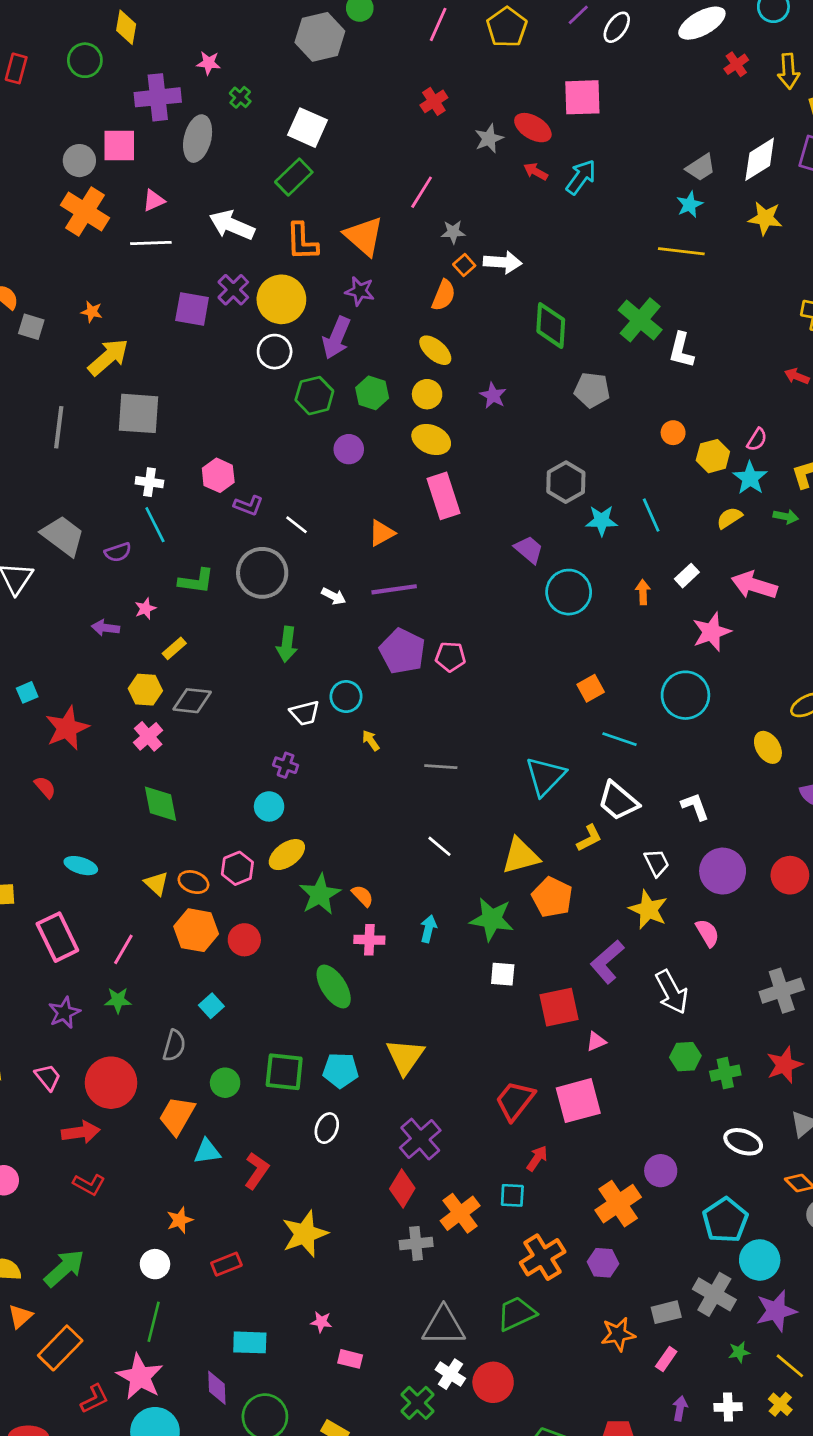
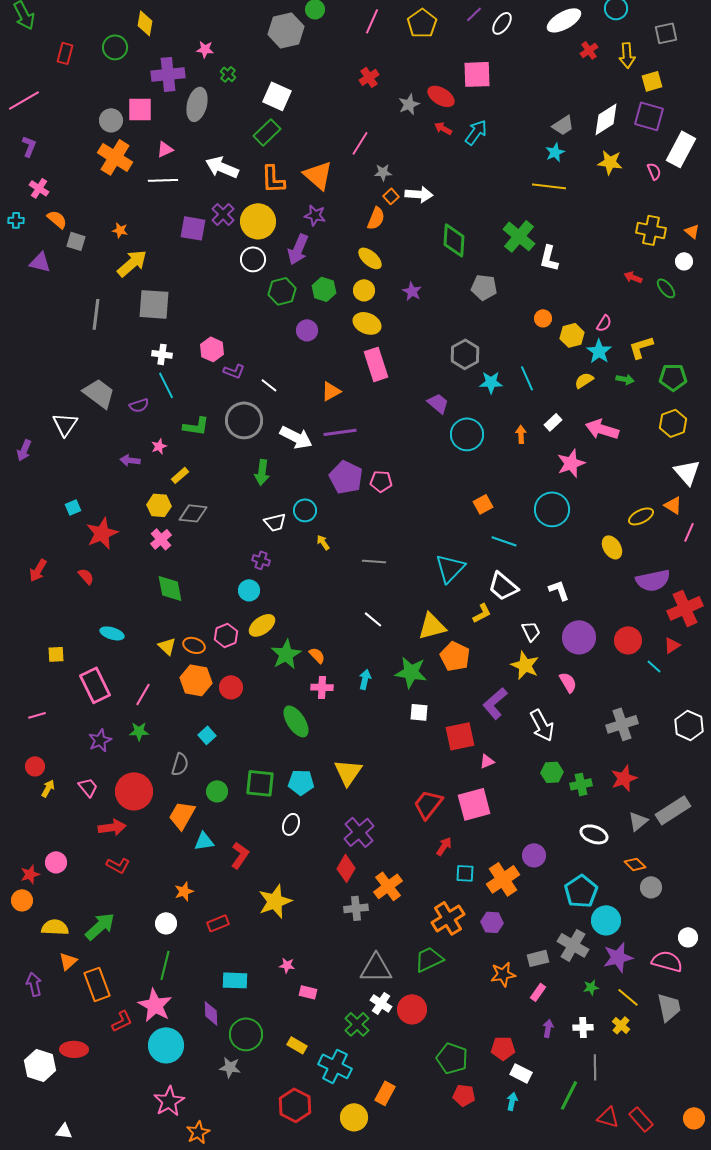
white arrow: (334, 596) -> (296, 437), size x1.8
cyan square: (512, 1195) -> (465, 873), moved
orange rectangle: (60, 1348) -> (97, 984), turned -64

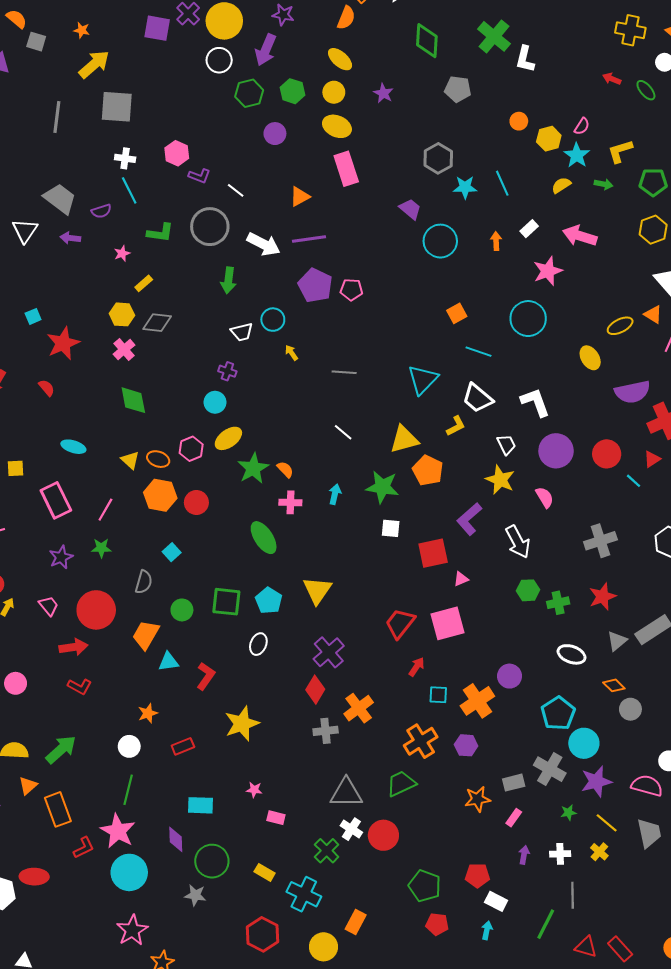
purple arrow: (130, 460) -> (70, 238), moved
white L-shape: (559, 590) -> (535, 402), size x1.4
cyan pentagon: (301, 782) -> (269, 601), turned 30

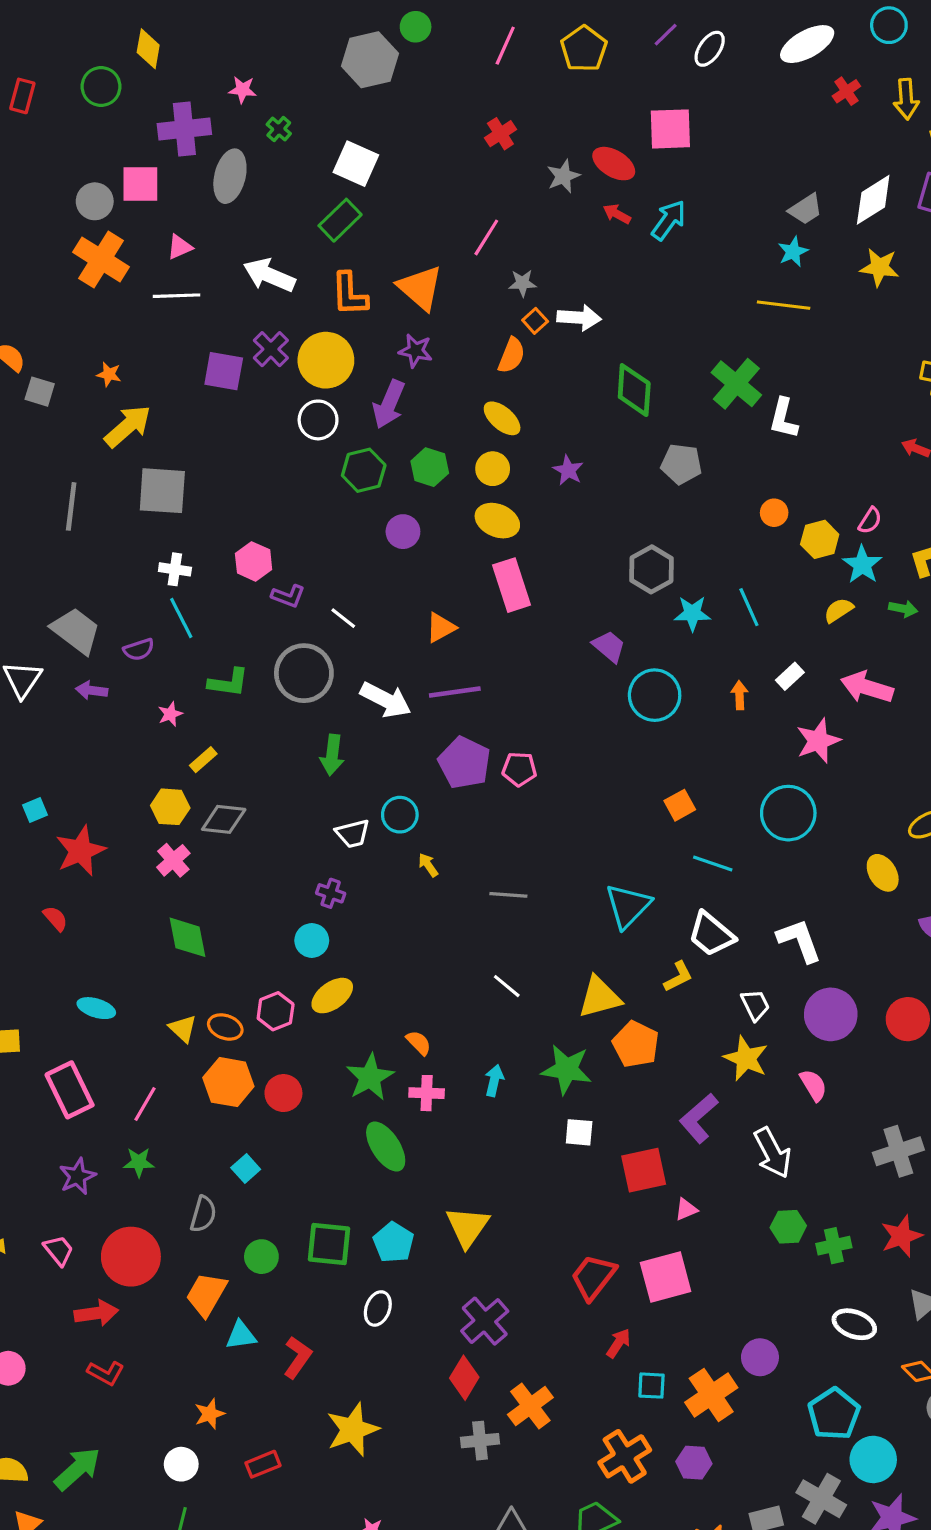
green star: (253, 468) -> (370, 1077), moved

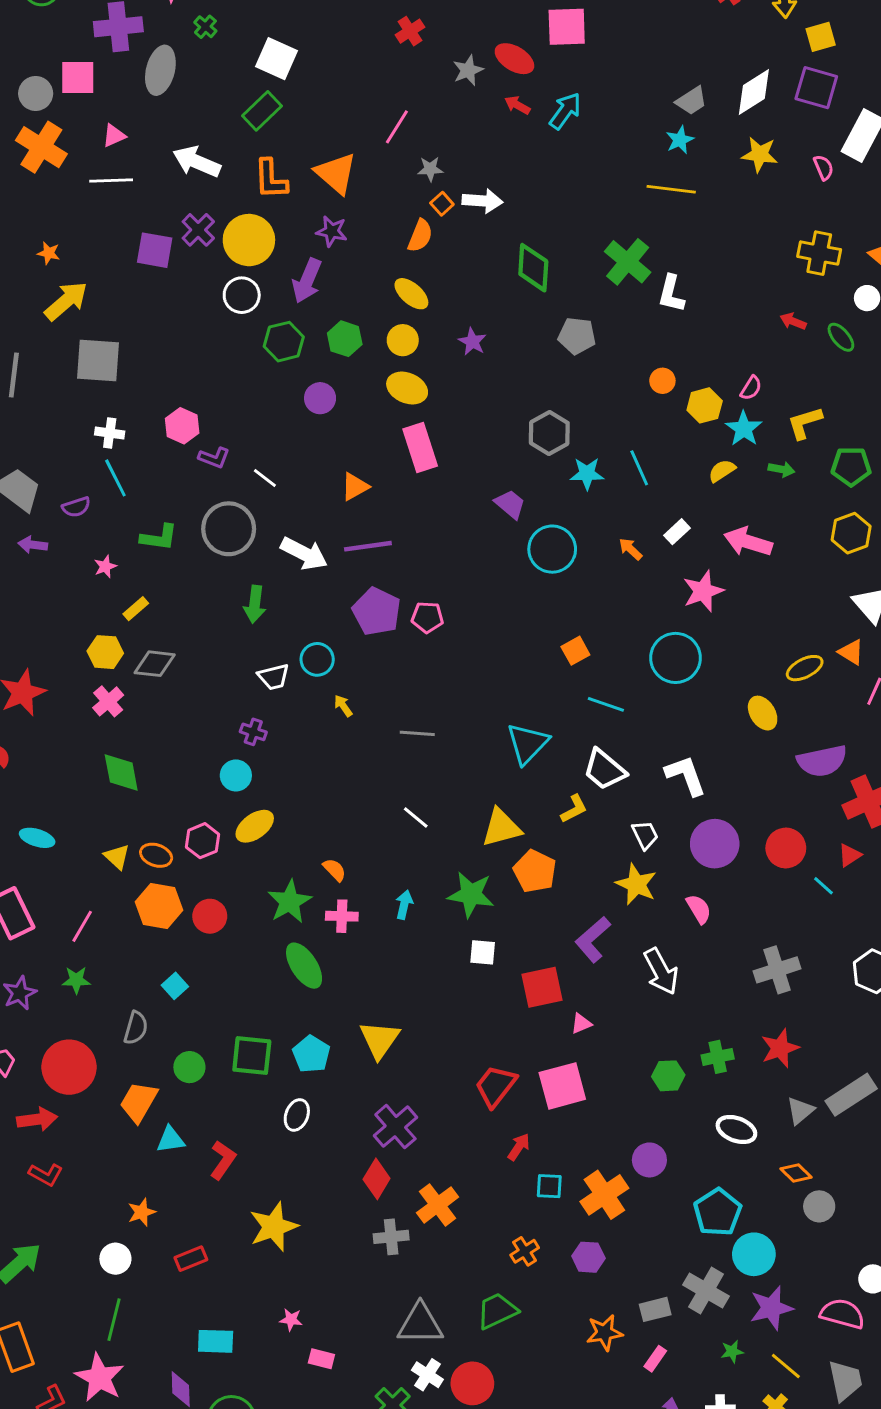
orange arrow: (740, 695) -> (631, 549), turned -45
green hexagon: (788, 1227) -> (668, 1076), moved
orange cross: (625, 1456) -> (525, 1251), size x0.6

